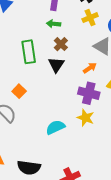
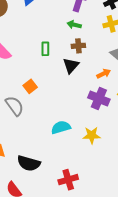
brown cross: (61, 44) -> (78, 46), turned 32
green rectangle: (29, 52) -> (45, 49), size x0.6
yellow star: (86, 118) -> (92, 135), moved, turned -30

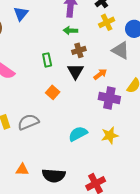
orange arrow: (104, 74) -> (100, 74), moved
orange square: (30, 86) -> (53, 92), moved
gray semicircle: (15, 106) -> (28, 122), turned -65

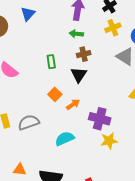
orange arrow: (100, 74) -> (73, 104), moved
purple cross: (109, 98) -> (100, 119), moved
cyan semicircle: (78, 134) -> (65, 139), moved

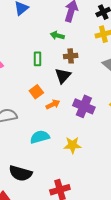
green arrow: (76, 34) -> (57, 35), moved
purple cross: (100, 119) -> (84, 106), moved
yellow star: (109, 141) -> (73, 145), moved

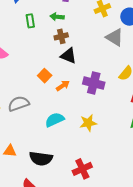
brown cross: (71, 56) -> (61, 36), moved
green rectangle: (37, 59) -> (30, 21), moved
black triangle: (63, 76) -> (68, 56), turned -42

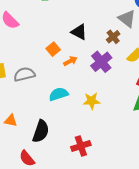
brown cross: (61, 36) -> (113, 37), moved, turned -32
purple cross: (94, 83) -> (101, 62), turned 30
black semicircle: (41, 158) -> (41, 131), turned -85

